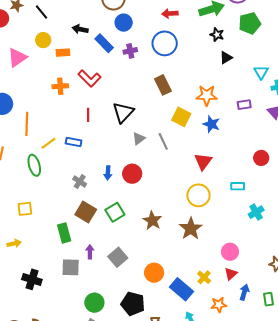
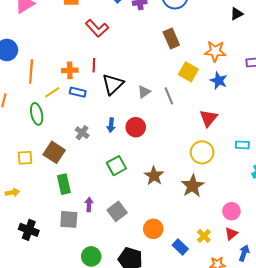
orange cross: (60, 86) -> (70, 70), moved
black triangle: (123, 112) -> (113, 84), moved
brown square: (86, 212) -> (54, 152), moved
blue rectangle: (181, 289) -> (180, 247), size x0.7

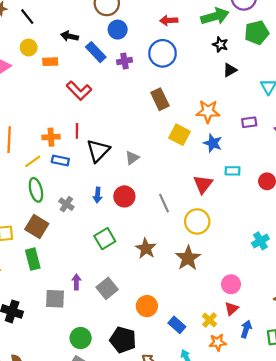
gray line: (169, 96) -> (164, 203), moved
green ellipse: (37, 114) -> (36, 190), moved
cyan rectangle: (242, 145) -> (233, 171), moved
green rectangle: (64, 184) -> (33, 259), moved
yellow cross: (204, 236) -> (210, 320), moved

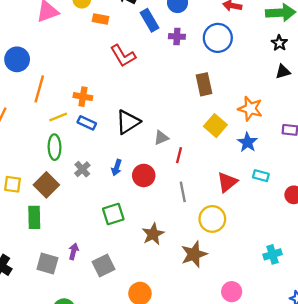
red line: (77, 131) -> (179, 155), moved

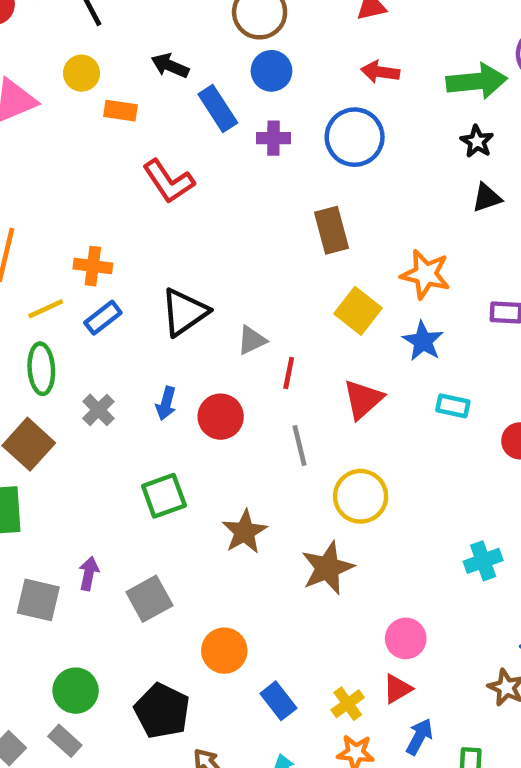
blue rectangle: (87, 123) -> (103, 318), turned -60
red triangle: (227, 182) -> (363, 399), moved

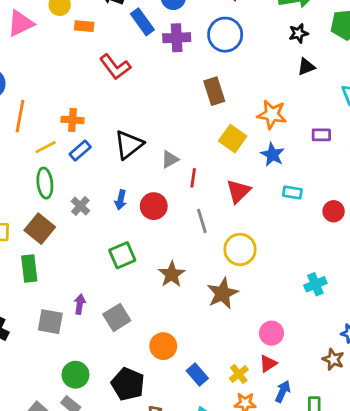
purple cross: (273, 138) -> (177, 38), size x1.4
black star: (477, 141) -> (299, 33), turned 30

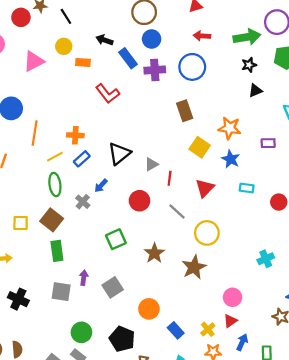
blue arrow: (121, 200) -> (101, 186), moved, turned 32
gray line: (202, 221) -> (177, 211), turned -30
green rectangle: (29, 269) -> (57, 251), moved

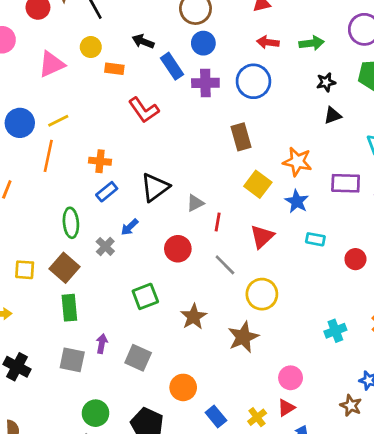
green arrow: (247, 37) -> (312, 43), moved, size x0.7
purple rectangle: (268, 143) -> (346, 183), size x1.5
yellow line: (55, 157) -> (58, 121), moved
gray square: (113, 287) -> (138, 358), turned -36

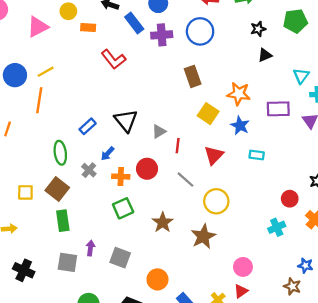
orange cross: (100, 161) -> (121, 177), moved
black triangle: (155, 187) -> (126, 121), turned -30
red circle: (355, 259) -> (290, 199), moved

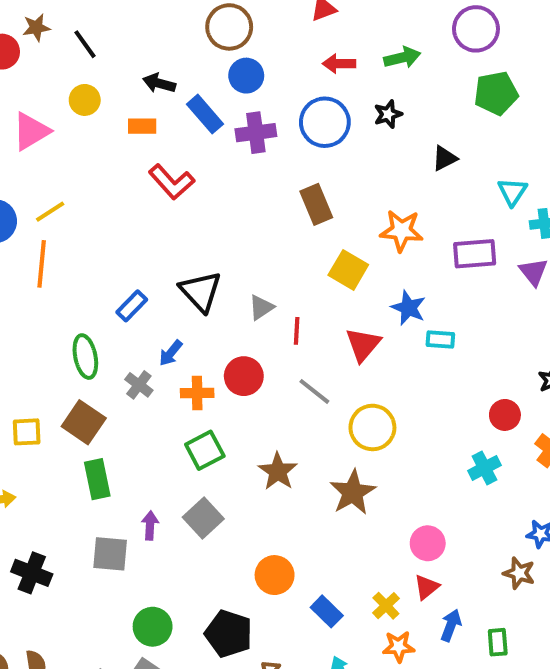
orange rectangle: (88, 28) -> (142, 126), moved
black star: (258, 29) -> (388, 114), moved
blue star: (240, 125) -> (408, 308), moved
gray square: (120, 258) -> (203, 518), moved, turned 30

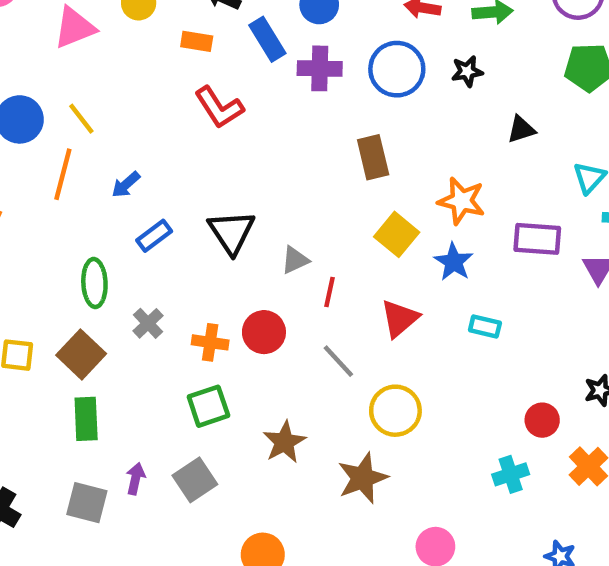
yellow line: (50, 212) -> (81, 119), turned 76
blue star: (408, 308) -> (454, 262), moved
blue arrow: (171, 353) -> (126, 185), moved

